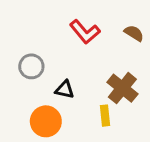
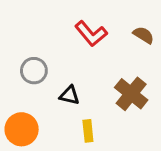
yellow rectangle: (105, 116) -> (88, 131), moved
orange circle: (46, 121) -> (22, 129), moved

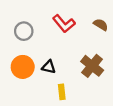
gray circle: (34, 71) -> (24, 31), moved
orange circle: (22, 129) -> (23, 67), moved

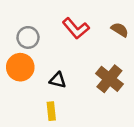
orange circle: (23, 67) -> (20, 67), moved
yellow rectangle: (62, 92) -> (51, 111), moved

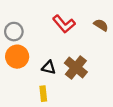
gray circle: (28, 37) -> (14, 32), moved
brown cross: (109, 79) -> (76, 67), moved

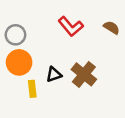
black triangle: (49, 67) -> (54, 74), turned -32
yellow rectangle: (43, 94) -> (32, 89), moved

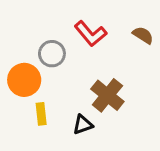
gray circle: (15, 35) -> (52, 54), moved
black triangle: (54, 74) -> (83, 125), moved

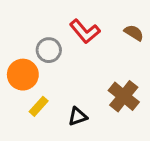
brown cross: (107, 95) -> (124, 96), moved
yellow rectangle: (41, 114) -> (39, 106), turned 48

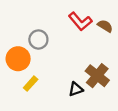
red L-shape: (85, 31) -> (80, 21), moved
black triangle: (78, 116) -> (76, 89), moved

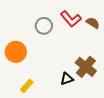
gray circle: (38, 39) -> (44, 26), moved
yellow rectangle: (31, 84) -> (27, 86), moved

